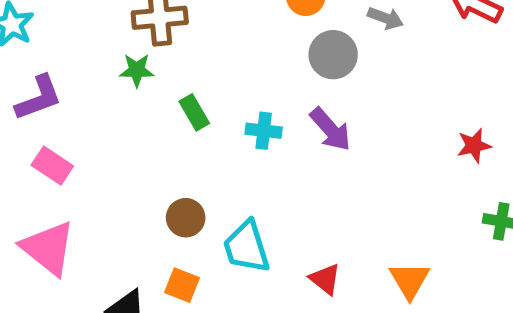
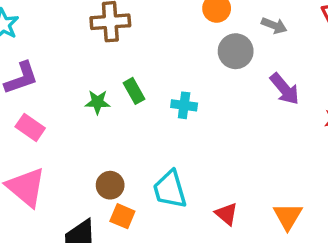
green star: (137, 70) -> (97, 102), moved
purple arrow: (330, 129) -> (285, 89), moved
brown circle: (186, 218) -> (110, 185), moved

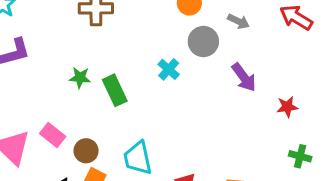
green rectangle: (134, 91) -> (115, 90), moved, size x1.4
cyan cross: (184, 105) -> (169, 69), moved, turned 30
pink rectangle: (30, 127) -> (53, 135), moved

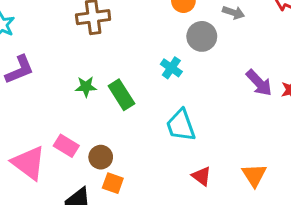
purple arrow: (244, 77) -> (259, 83), moved
cyan trapezoid: (138, 158) -> (181, 125), moved

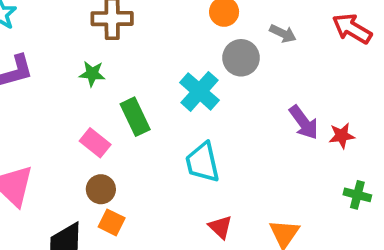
cyan cross: (171, 68) -> (199, 91), size x1.5
green star: (86, 87) -> (92, 74), moved
pink rectangle: (66, 146) -> (95, 143), moved

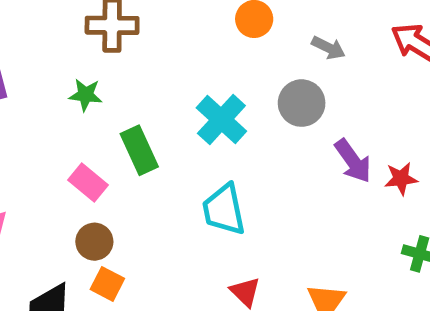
gray circle: (241, 58) -> (302, 103), moved

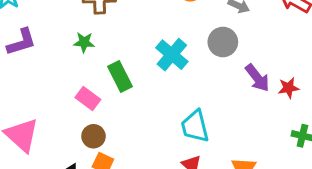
cyan trapezoid: (224, 210) -> (195, 126), moved

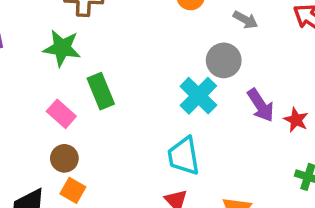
green star: (84, 42) -> (62, 48), size x1.5
cyan cross: (172, 55) -> (198, 96), moved
red star: (289, 88) -> (296, 120), turned 30

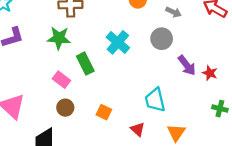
cyan cross: (198, 96) -> (118, 42), moved
cyan trapezoid: (184, 156) -> (155, 100), moved
orange square: (73, 190) -> (104, 112), moved

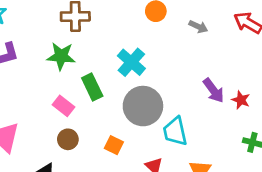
gray circle: (162, 39) -> (143, 106), moved, size x1.5

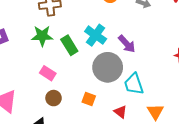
green rectangle: (92, 87) -> (69, 45), moved
purple arrow: (214, 90) -> (127, 44), moved

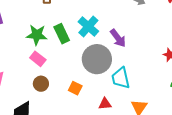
green star: (42, 36) -> (37, 35), moved
red triangle: (120, 112) -> (105, 104), turned -48

